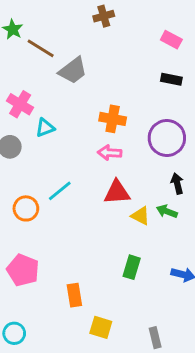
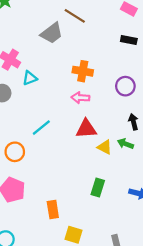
brown line: (41, 48) -> (75, 16), moved
purple circle: (167, 138) -> (125, 86), size x0.7
orange circle: (26, 208) -> (15, 152), moved

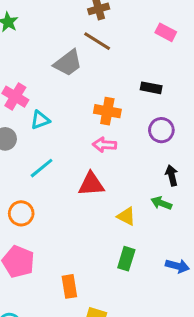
black rectangle: (129, 40) -> (151, 88), moved
cyan line: (41, 128) -> (42, 168), moved
red triangle: (86, 129) -> (91, 184), moved
yellow triangle: (105, 147) -> (126, 216), moved

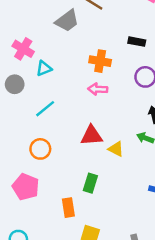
red triangle: (91, 184) -> (92, 136), moved
orange circle: (21, 213) -> (40, 149), moved
green rectangle: (126, 259) -> (90, 183), moved

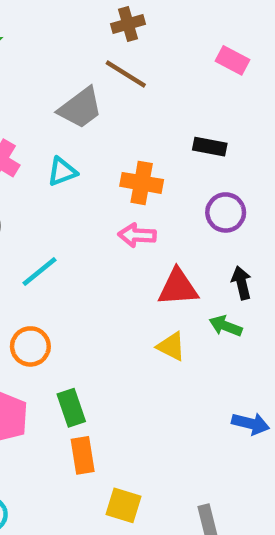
cyan triangle: (44, 68) -> (62, 172), moved
red triangle: (92, 136) -> (178, 287), moved
green rectangle: (90, 183) -> (71, 408), moved, turned -36

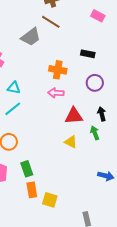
cyan triangle: (62, 172) -> (14, 88), moved, turned 32
green arrow: (226, 326) -> (95, 133), turned 48
yellow square: (123, 505) -> (50, 200), moved

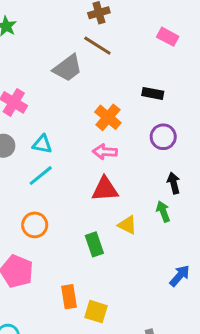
orange cross: (58, 70) -> (108, 117), turned 30
red triangle: (74, 116) -> (105, 189), moved
green rectangle: (27, 169) -> (94, 244), moved
blue arrow: (106, 176) -> (180, 276), turned -63

